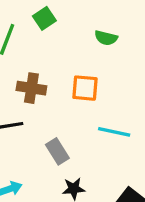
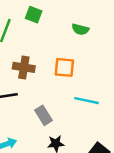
green square: (44, 18) -> (34, 15), turned -35

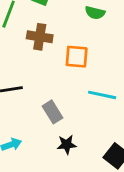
brown cross: (24, 67) -> (40, 37), moved

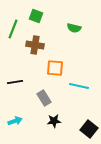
orange square: (77, 57) -> (55, 68), moved

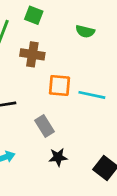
cyan line: (79, 86) -> (92, 95), moved

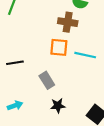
brown cross: (32, 54) -> (68, 22), moved

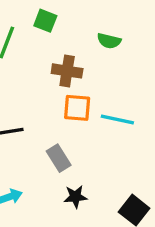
brown cross: (68, 22) -> (67, 71), moved

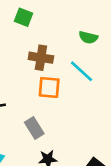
green semicircle: (109, 41) -> (88, 37), moved
cyan line: (117, 120) -> (82, 71), moved, turned 30

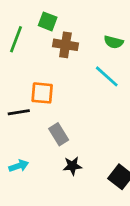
brown cross: (41, 58) -> (65, 45), moved
orange square: (49, 87) -> (42, 93), moved

